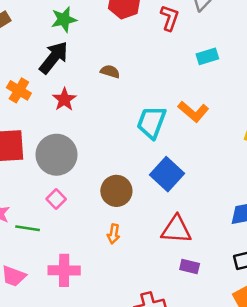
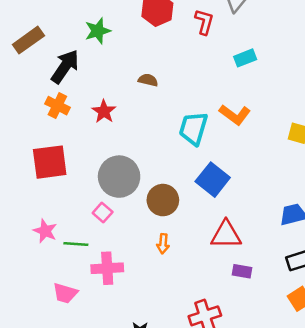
black arrow: (54, 58) -> (65, 66), moved
gray circle: (56, 155) -> (119, 177), moved
pink cross: (64, 270) -> (107, 268), moved

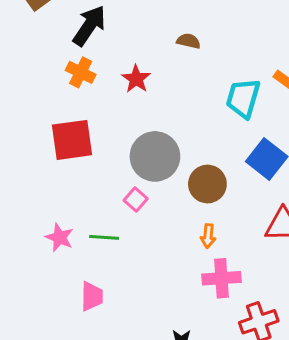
pink star: (45, 231) -> (59, 237), moved
pink cross: (107, 268) -> (221, 278), moved
pink trapezoid: (65, 293) -> (92, 296), turned -105

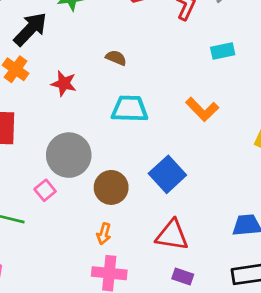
red star: (136, 79) -> (64, 83), turned -30
cyan trapezoid: (243, 98) -> (130, 109), moved, turned 66

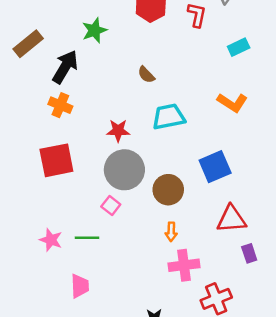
brown semicircle: (116, 58) -> (146, 75), turned -144
red star: (64, 83) -> (118, 131), moved
blue square: (167, 174) -> (215, 167), turned 32
purple rectangle: (183, 276) -> (249, 253), turned 66

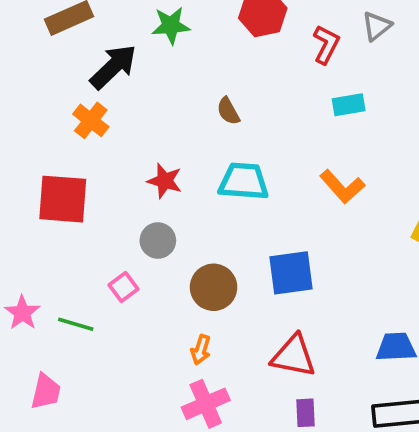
cyan rectangle: (239, 47) -> (349, 105), moved
gray circle: (124, 170) -> (158, 241), size x0.6
pink cross: (184, 265) -> (206, 404), turned -32

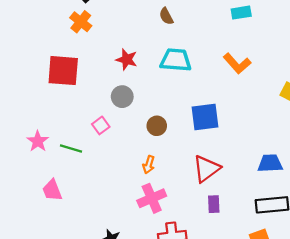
brown circle: (214, 287) -> (157, 126), size x0.7
red triangle: (294, 356) -> (206, 169), turned -48
pink trapezoid: (46, 391) -> (52, 190), turned 145

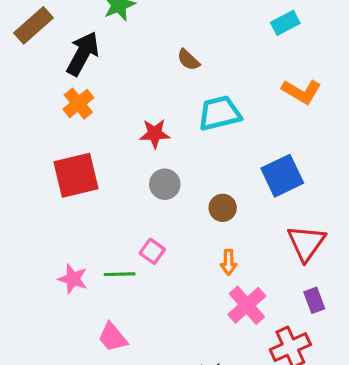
orange cross: (81, 22) -> (78, 104), turned 30
pink square: (101, 125) -> (152, 251), moved
purple rectangle: (214, 204) -> (314, 300), moved

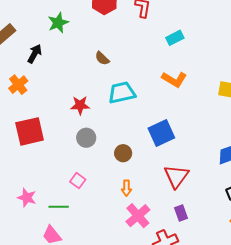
cyan rectangle: (285, 23) -> (175, 38), moved
black arrow: (83, 54) -> (35, 54), size x0.7
orange cross: (78, 104) -> (18, 85), moved
green line: (120, 274) -> (59, 207), moved

